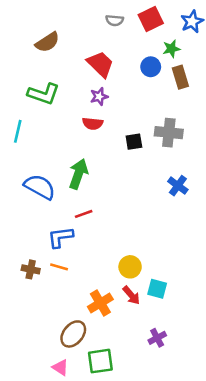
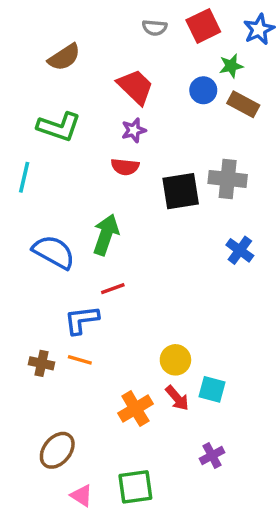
brown rectangle: (180, 77) -> (243, 104), turned -45
black square: (134, 142) -> (181, 191), size x1.6
brown ellipse: (73, 334) -> (57, 450), moved

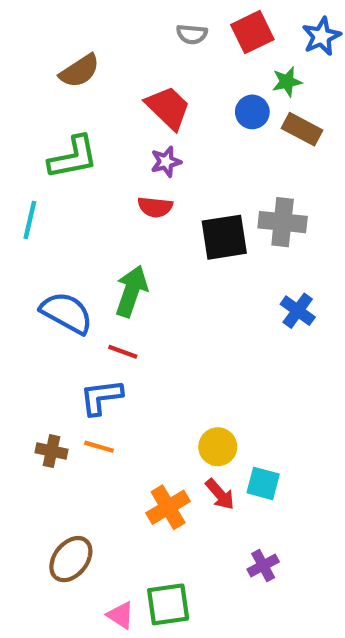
green L-shape: (59, 127) -> (73, 157), turned -30
red line: (113, 289) -> (123, 352), moved, turned 40
pink triangle: (82, 496) -> (121, 615), moved

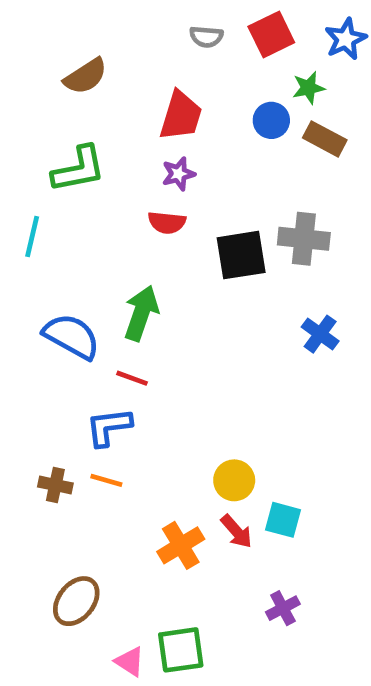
red trapezoid: (168, 108) -> (181, 116), turned 63

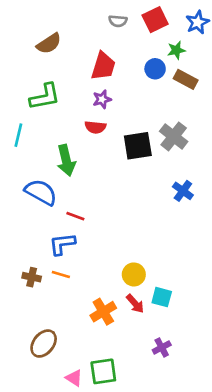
gray cross: (304, 239) -> (174, 136), turned 32
green arrow: (141, 313) -> (66, 160), moved, turned 148

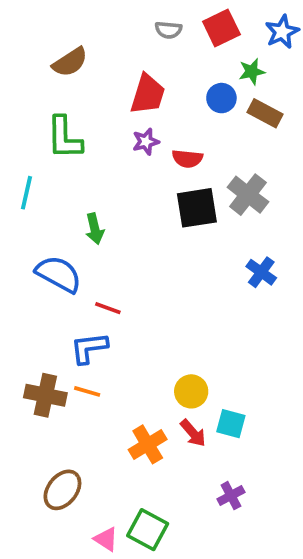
green L-shape: (45, 97) -> (64, 138), turned 100
red semicircle: (95, 127) -> (187, 159), moved
green arrow: (66, 160) -> (95, 229), size x0.7
brown cross: (32, 277) -> (45, 395), size x1.5
green square: (103, 371) -> (148, 530), turned 36

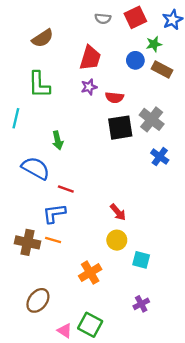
blue cross: (261, 272) -> (160, 157), moved
red arrow: (193, 433) -> (118, 212), moved

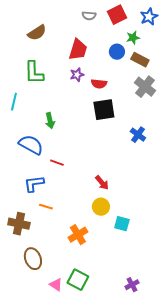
gray cross: (152, 119) -> (145, 87), moved
blue L-shape: (54, 213) -> (34, 184), moved
brown cross: (27, 242) -> (19, 224), moved
brown ellipse: (38, 300) -> (33, 259), turned -60
purple cross: (141, 304) -> (132, 285), moved

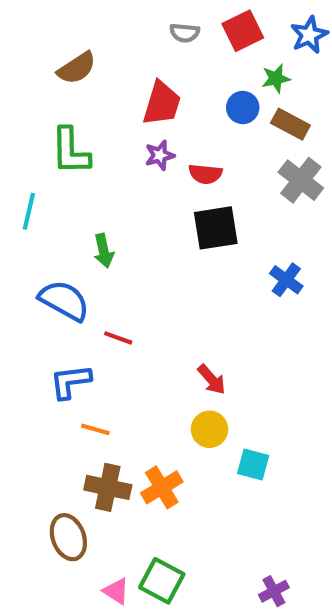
brown cross: (19, 224) -> (108, 487), moved

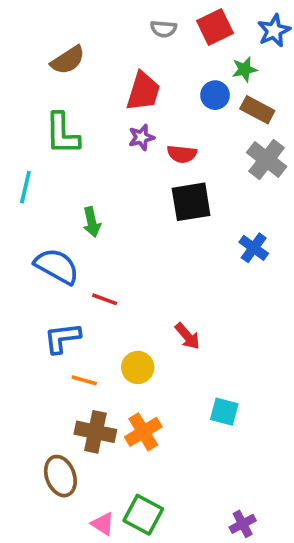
yellow circle: (210, 429) -> (138, 367), moved

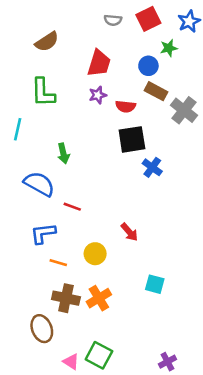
brown rectangle: (257, 110) -> (156, 91), moved
blue cross: (254, 248) -> (152, 167), moved

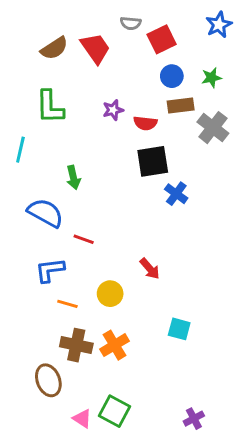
red square: (148, 19) -> (162, 39), moved
green star: (169, 48) -> (211, 78), moved
red trapezoid: (99, 63) -> (95, 48), moved, turned -52
brown rectangle: (156, 91) -> (181, 106), turned -35

